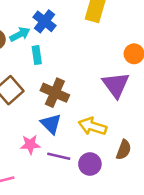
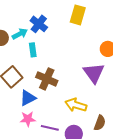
blue triangle: (51, 124) -> (28, 98), moved, turned 48

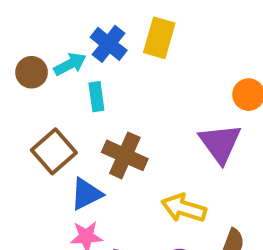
yellow rectangle: (78, 15) -> (159, 38), moved

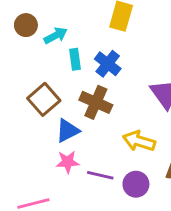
blue cross: (109, 44) -> (108, 64), moved
brown circle: (32, 72) -> (26, 25), moved

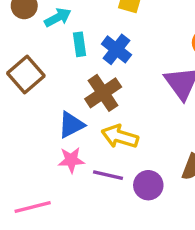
brown square: (44, 99) -> (26, 74), moved
brown cross: (96, 102) -> (103, 93), turned 32
yellow arrow: (139, 141) -> (120, 137), moved

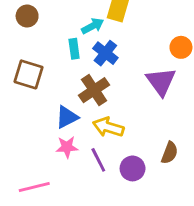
cyan arrow: (58, 17) -> (93, 26), moved
brown square: (26, 74) -> (29, 74), turned -32
purple line: (108, 175) -> (98, 160), turned 50

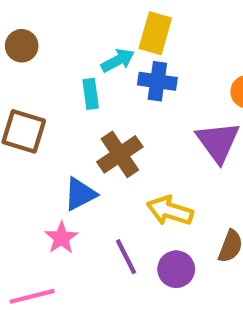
blue cross: (105, 53) -> (157, 81), moved, turned -30
yellow arrow: (108, 127) -> (170, 211), moved
pink star: (67, 147) -> (61, 238), moved, turned -30

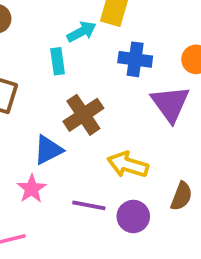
blue cross: (157, 81) -> (135, 59), moved
purple line: (126, 257) -> (89, 205), turned -52

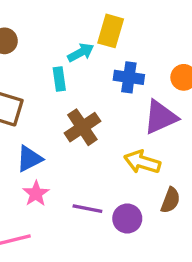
purple triangle: (170, 104) -> (160, 117), turned 42
blue triangle: (48, 150) -> (29, 159), moved
yellow arrow: (128, 165) -> (142, 162), moved

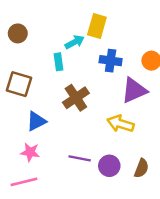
pink star: (36, 194) -> (30, 152), moved, turned -30
brown semicircle: (170, 200) -> (141, 168), moved

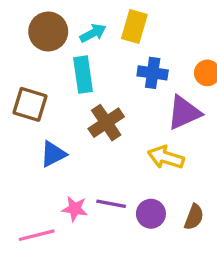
brown circle: (18, 33) -> (48, 31), moved, size x1.5
cyan arrow: (75, 42) -> (93, 33), moved
cyan rectangle: (59, 62) -> (83, 75), size x1.5
pink star: (30, 152) -> (75, 209), moved

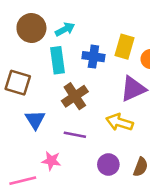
yellow rectangle: (134, 27) -> (124, 47), moved
blue cross: (153, 73) -> (93, 57), moved
blue triangle: (53, 154) -> (35, 120), turned -35
purple line: (111, 204) -> (75, 135), moved

